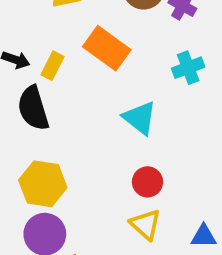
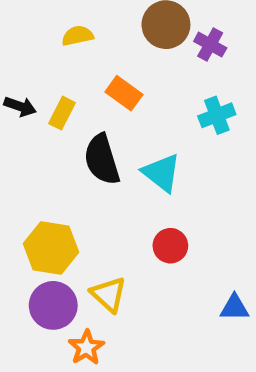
orange rectangle: (107, 48) -> (124, 93), size x0.7
black semicircle: (33, 108) -> (102, 159), moved
yellow triangle: (146, 224) -> (108, 294), moved

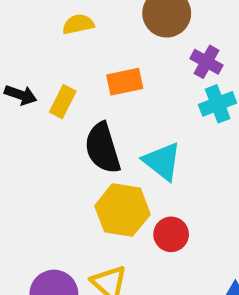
purple cross: (210, 45) -> (206, 62), moved
orange rectangle: (124, 93) -> (125, 82), turned -48
yellow hexagon: (51, 248) -> (122, 210), moved

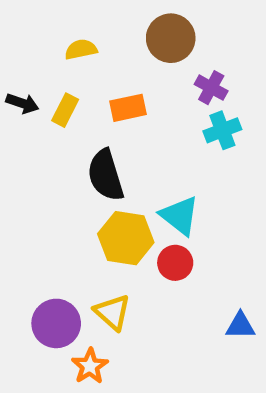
black arrow: (21, 95) -> (22, 103), moved
yellow rectangle: (63, 102) -> (65, 110), moved
cyan triangle: (162, 161) -> (180, 216), moved

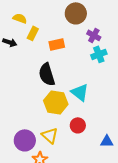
yellow semicircle: (81, 49) -> (20, 18), moved, turned 32
yellow rectangle: (65, 110) -> (33, 33), moved
red circle: (175, 263) -> (78, 125), moved

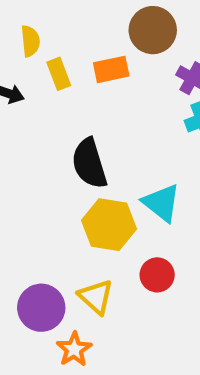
yellow semicircle: (20, 18) -> (30, 41), turned 64
yellow rectangle: (33, 33) -> (59, 74), turned -48
orange rectangle: (57, 44) -> (111, 69), moved

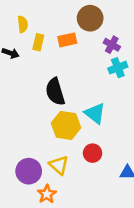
yellow rectangle: (59, 74) -> (38, 42), turned 35

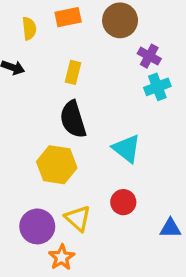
orange rectangle: (67, 40) -> (68, 17), moved
yellow rectangle: (38, 42) -> (73, 72), moved
yellow hexagon: (66, 125) -> (57, 165), moved

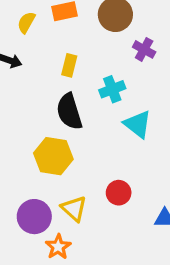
yellow semicircle: (29, 28) -> (26, 22), turned -145
cyan cross: (157, 87) -> (112, 89), moved
cyan triangle: (127, 149) -> (138, 124), moved

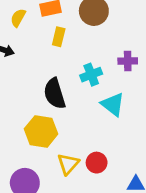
purple cross: (144, 49) -> (128, 61), moved, turned -30
yellow rectangle: (69, 65) -> (59, 37), moved
yellow triangle: (74, 209) -> (68, 164), moved, turned 30

